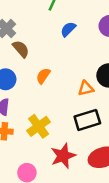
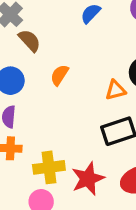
yellow cross: (39, 126) -> (49, 167), moved, turned 30

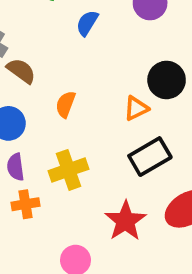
yellow cross: (49, 167) -> (68, 170), moved

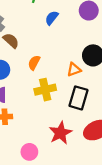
black rectangle: (150, 157) -> (79, 98), turned -50
yellow cross: (68, 170) -> (45, 90), moved

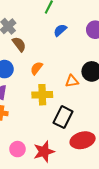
black rectangle: (79, 98) -> (63, 117), moved
red star: (60, 133) -> (44, 152), moved

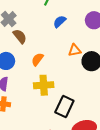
orange triangle: (72, 81) -> (75, 50), moved

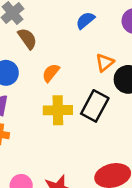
orange triangle: (75, 50) -> (105, 63), turned -32
black rectangle: (64, 107) -> (95, 106), moved

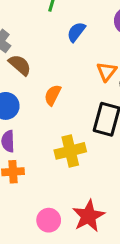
yellow cross: (58, 110) -> (70, 151), moved

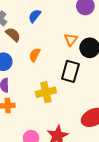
blue semicircle: (76, 32) -> (35, 16), moved

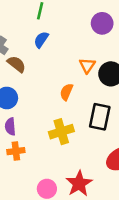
orange semicircle: (35, 55) -> (66, 92), moved
black rectangle: (70, 71) -> (100, 117), moved

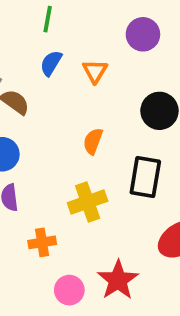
orange triangle: (87, 65) -> (95, 71), moved
orange cross: (16, 151) -> (42, 242), moved

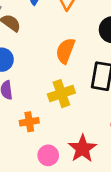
orange semicircle: (93, 141) -> (65, 51), size x1.4

